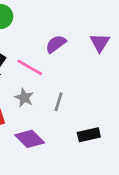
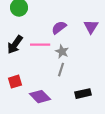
pink line: (30, 67) -> (40, 45), turned -30
gray star: (24, 98) -> (62, 52), moved

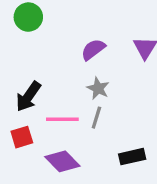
black arrow: (15, 45) -> (28, 97), moved
pink line: (40, 45) -> (62, 119), moved

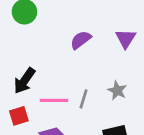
gray star: (98, 88) -> (117, 91), moved

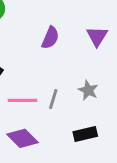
purple semicircle: (81, 40) -> (50, 38), turned 150

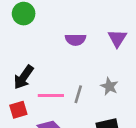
purple semicircle: (50, 38) -> (76, 40), turned 66

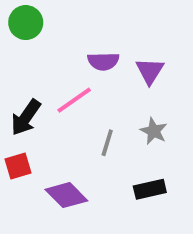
purple triangle: (117, 38) -> (150, 71), moved
pink line: (51, 95) -> (74, 100), moved, turned -35

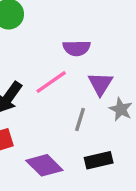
purple triangle: (150, 71) -> (100, 84), moved
black rectangle: (150, 189) -> (99, 160), moved

